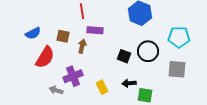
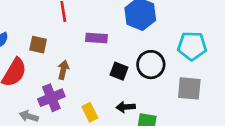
purple rectangle: (95, 30) -> (96, 38), moved
brown arrow: (82, 46) -> (63, 70), moved

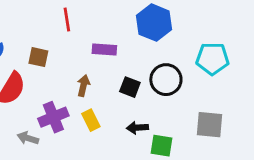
brown arrow: (63, 70) -> (83, 86), moved
gray square: (189, 88) -> (210, 125), moved
yellow rectangle: (90, 112) -> (91, 120), moved

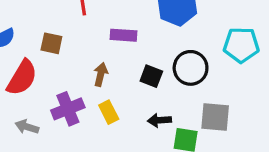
gray square: (210, 125) -> (215, 117), moved
gray arrow: (28, 138) -> (27, 127), moved

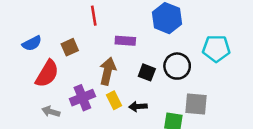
brown square: (51, 43) -> (70, 47), turned -36
brown arrow: (101, 74) -> (108, 71), size x1.5
black arrow: (159, 120) -> (138, 107), moved

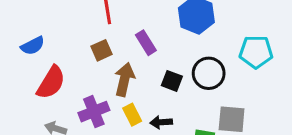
purple rectangle: (125, 41) -> (146, 43), turned 54
brown square: (70, 47) -> (102, 50), moved

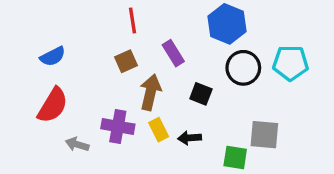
black circle: (209, 73) -> (243, 68), moved
red semicircle: (51, 82) -> (53, 105), moved
purple cross: (94, 112) -> (118, 126), turned 32

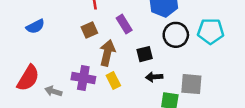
black square: (201, 94) -> (145, 54), turned -35
red semicircle: (53, 105) -> (28, 78), moved
black arrow: (190, 138) -> (154, 77), moved

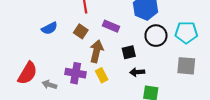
purple rectangle: (124, 24) -> (111, 26), turned -35
blue semicircle: (35, 26) -> (49, 28), moved
brown square: (89, 30) -> (81, 31), turned -32
gray square: (191, 84) -> (186, 66), moved

